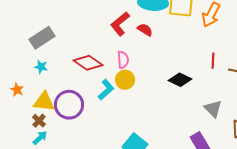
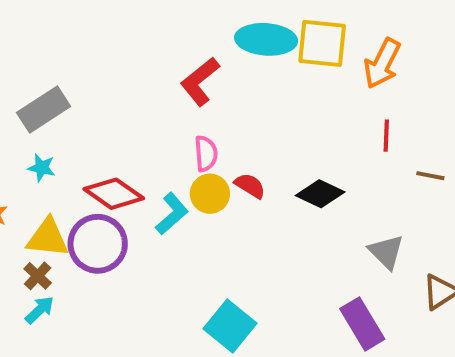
red semicircle: (145, 30) -> (250, 186), moved
red line: (213, 61) -> (386, 136), moved
red diamond: (88, 63) -> (114, 194), moved

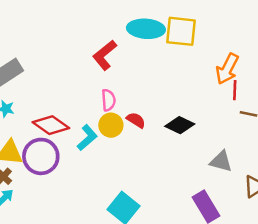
orange arrow: (382, 63) -> (227, 69), moved
red line: (386, 136) -> (235, 90), moved
gray triangle: (386, 252) -> (221, 161), turned -30

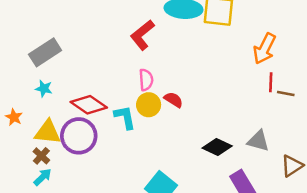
red line: (235, 90) -> (271, 82), moved
black diamond: (180, 125) -> (217, 147), moved
cyan L-shape: (87, 138) -> (125, 117), turned -60

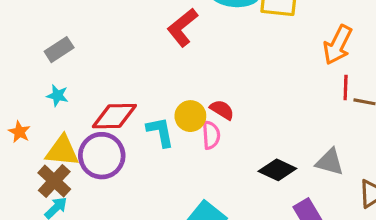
gray rectangle: (45, 52) -> (59, 50), size x0.7
pink semicircle: (146, 80) -> (211, 135), moved
red diamond: (89, 105) -> (114, 116), turned -36
brown cross: (41, 156) -> (54, 181), size x1.5

